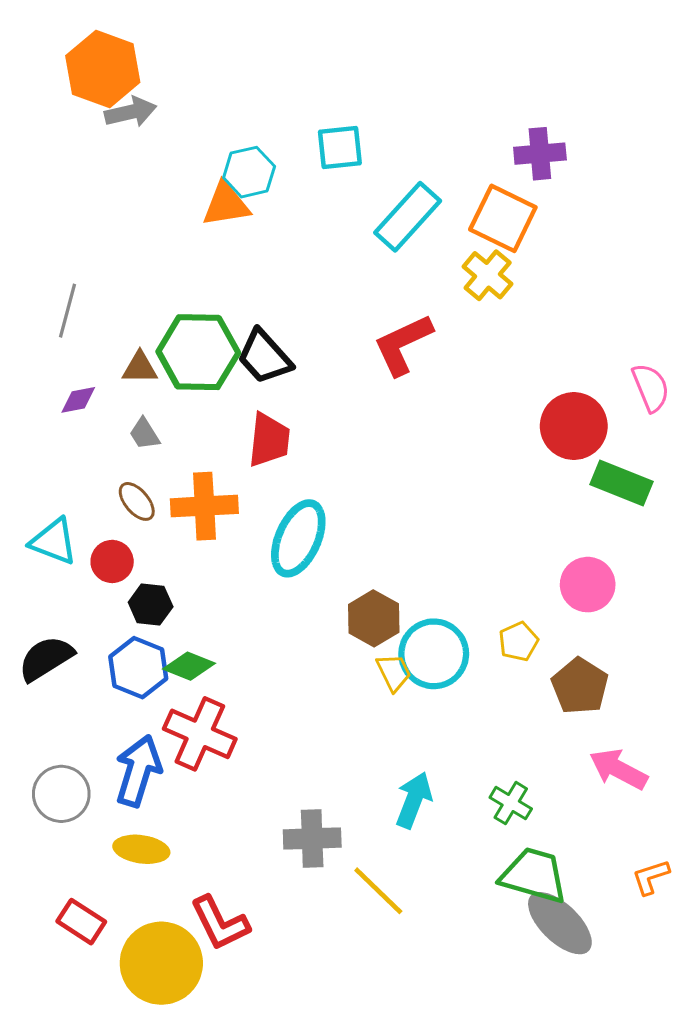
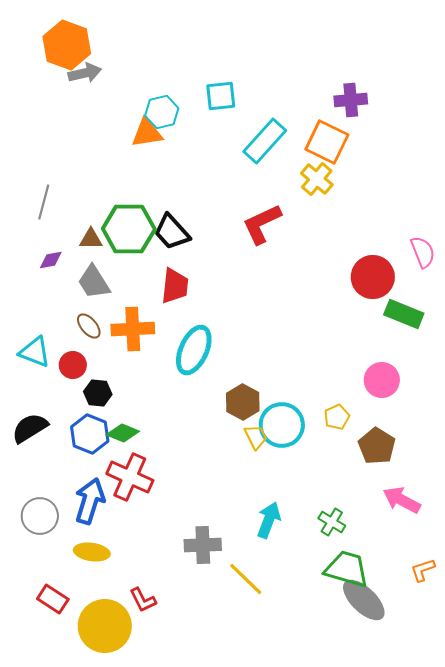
gray trapezoid: (144, 434) -> (94, 282), size x1.6
red L-shape: (220, 923) -> (143, 600), size x0.7

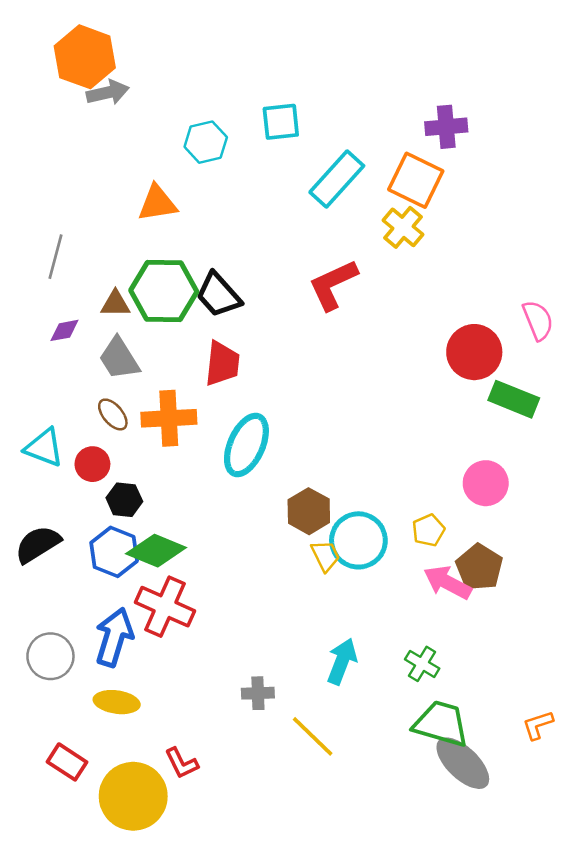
orange triangle: (147, 133) -> (157, 203), moved
green diamond: (123, 433) -> (156, 551), size x1.4
pink arrow: (402, 500) -> (448, 582), moved
gray cross: (203, 545) -> (258, 693), size x0.7

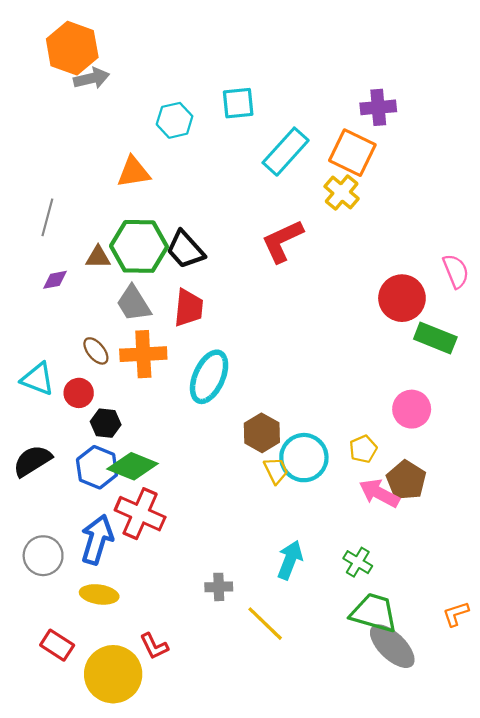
gray trapezoid: (119, 358) -> (134, 304), moved

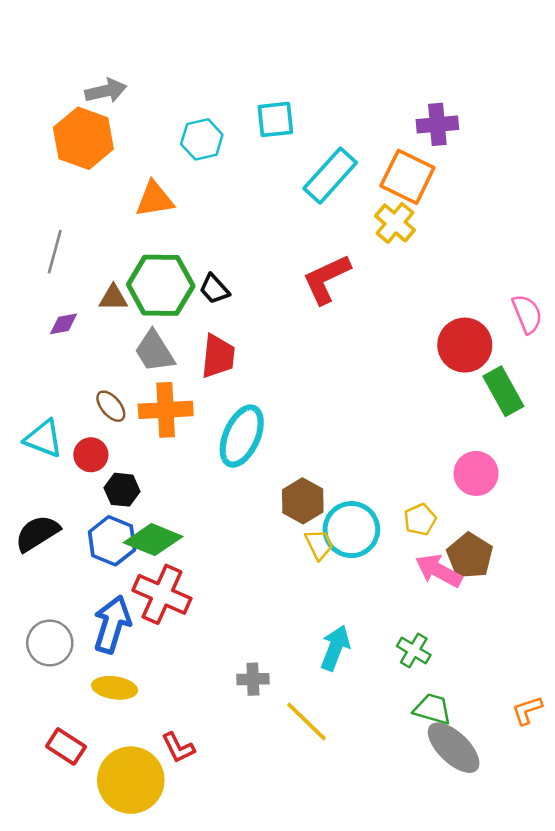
orange hexagon: (72, 48) -> (83, 138), moved
black trapezoid: (185, 250) -> (214, 289), size x0.7
green rectangle: (435, 338) -> (503, 391), turned 39
green trapezoid: (374, 613) -> (432, 709), size x0.7

